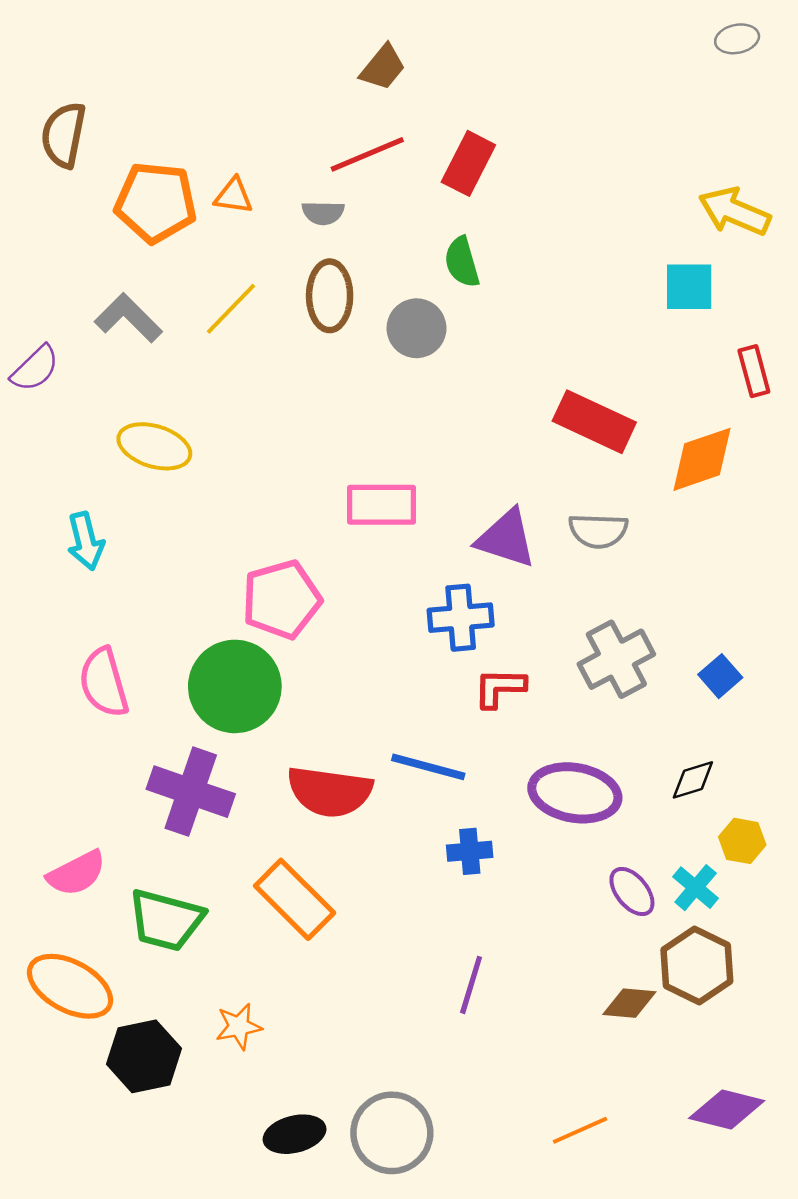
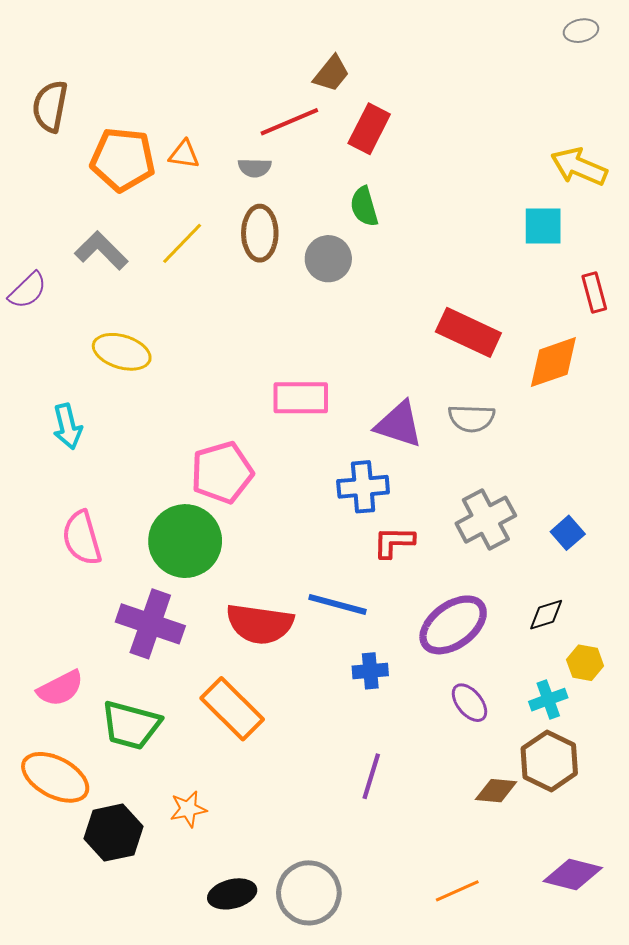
brown trapezoid: (383, 67) -> (331, 74), moved
purple ellipse: (575, 793) -> (453, 625), turned -46
cyan cross: (696, 888) -> (548, 700), turned 30
purple ellipse: (632, 892) -> (469, 703), moved

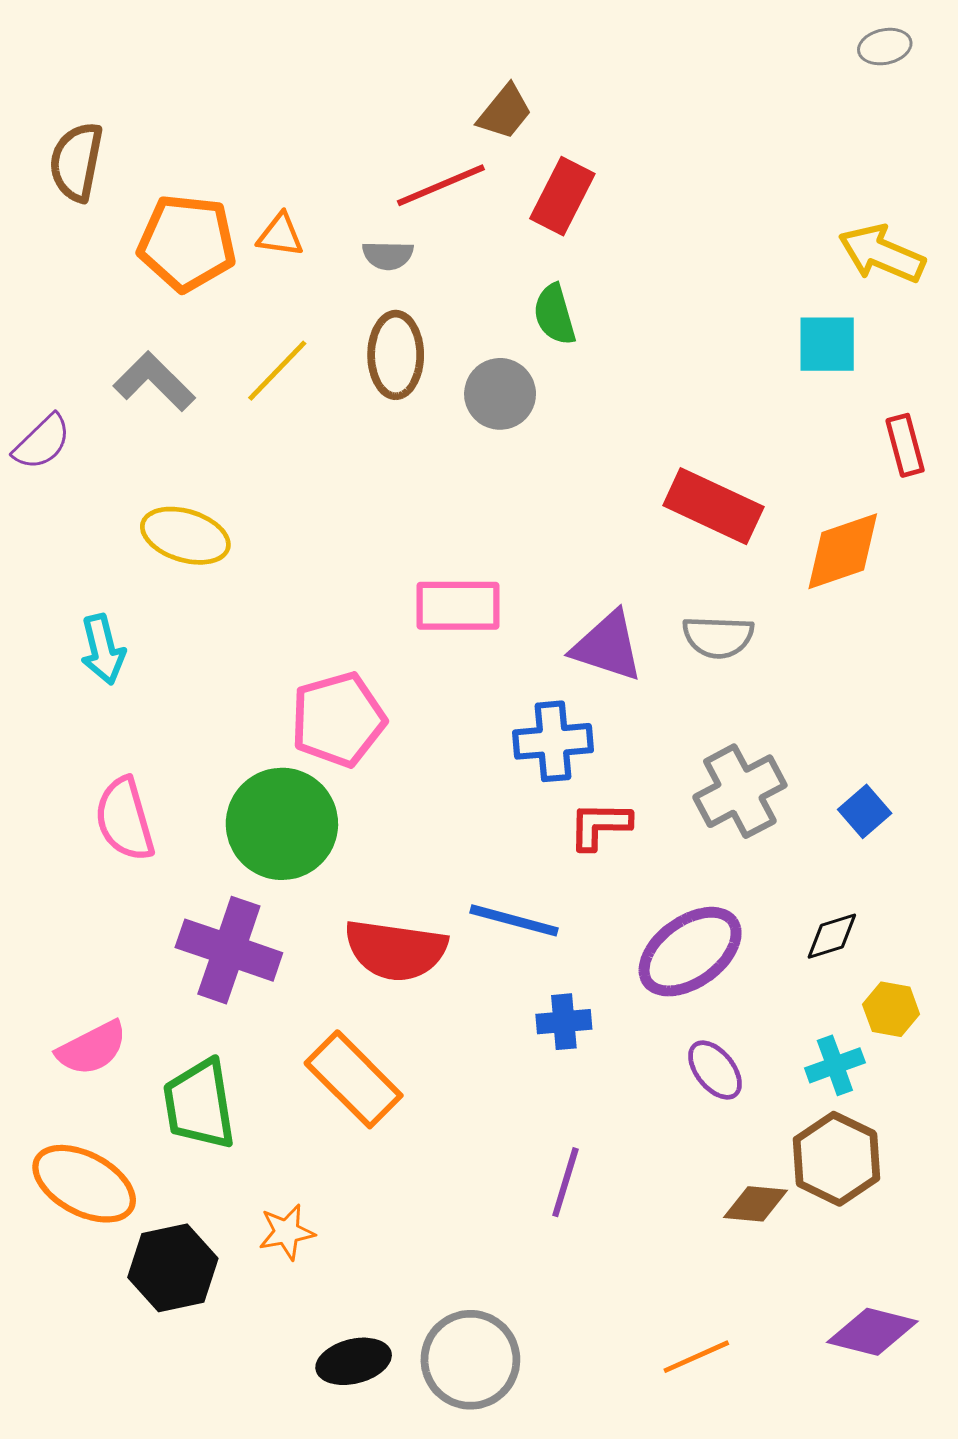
green trapezoid: (131, 725) -> (199, 1104), turned 66

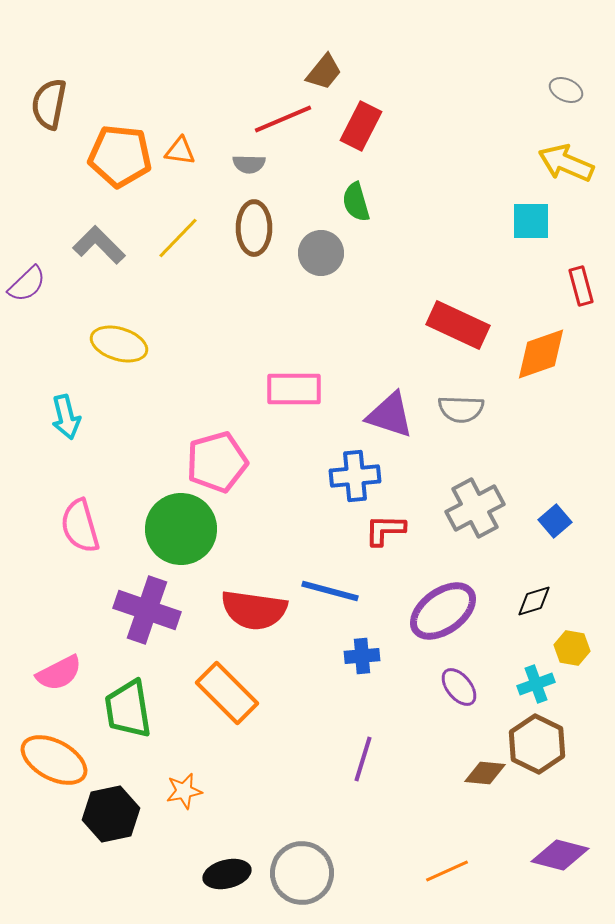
gray ellipse: (885, 47) -> (566, 90), moved, turned 36

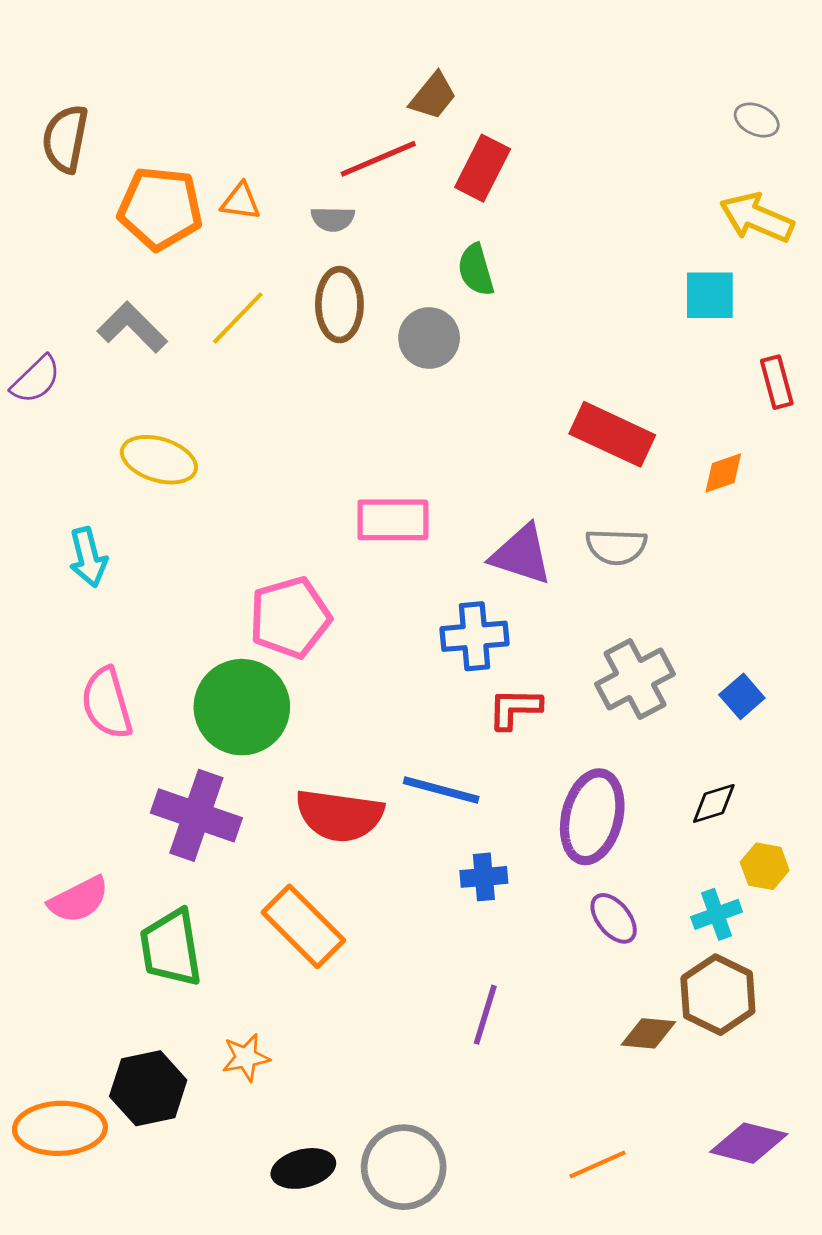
orange diamond: (541, 354) -> (723, 473), size x0.6
purple ellipse: (443, 611) -> (592, 817), turned -40
orange ellipse: (54, 760) -> (60, 1128), moved, turned -30

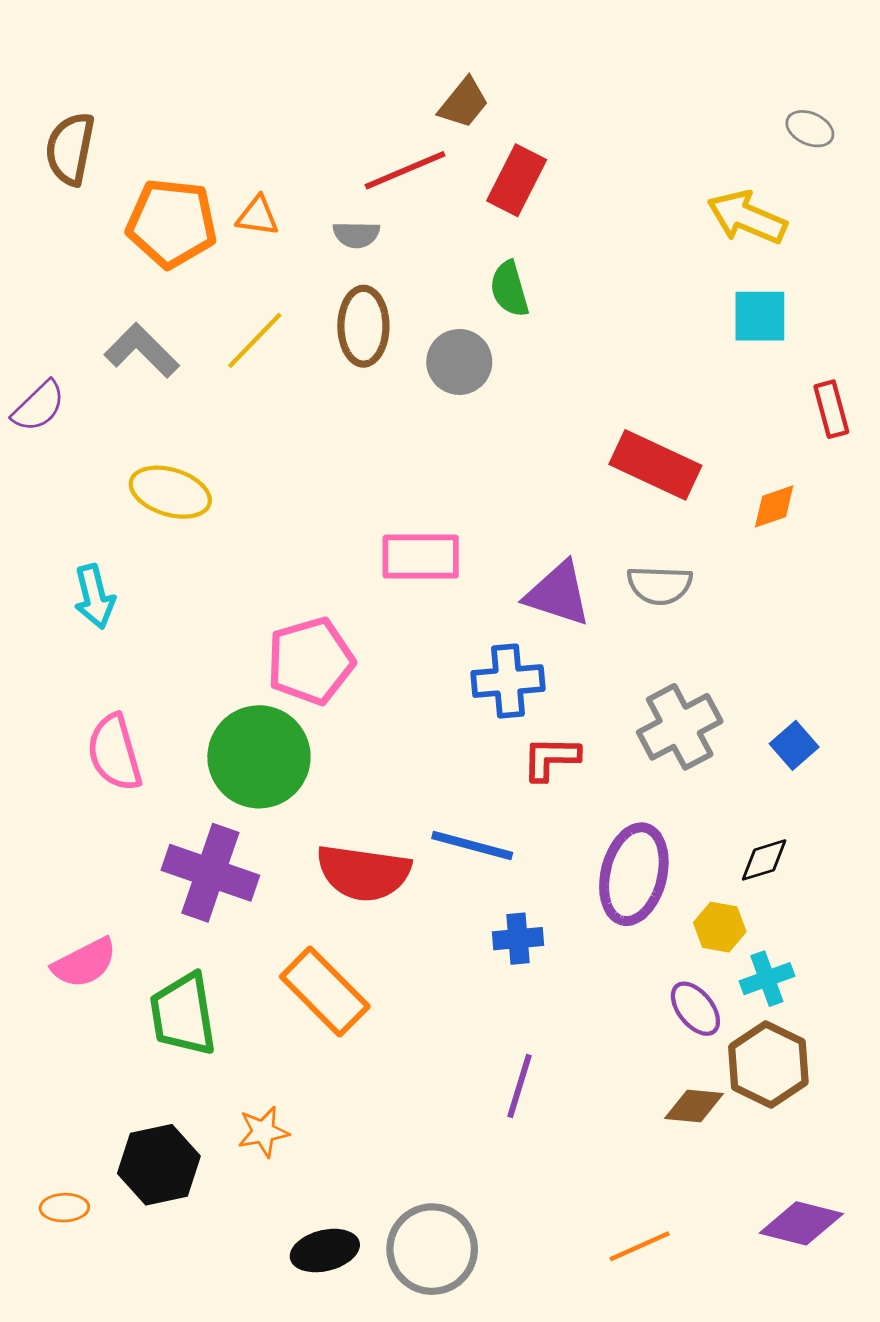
yellow arrow: (757, 218) -> (747, 217), moved
yellow hexagon: (765, 866) -> (720, 927), moved
purple ellipse: (614, 918) -> (695, 1009), moved
orange ellipse: (60, 1128) -> (64, 1208), size x0.5

